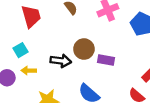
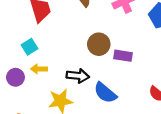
black arrow: (61, 61) -> (78, 76), moved

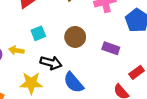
cyan square: (30, 47) -> (38, 33), moved
purple rectangle: (123, 56) -> (111, 48), moved

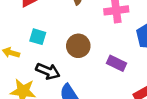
cyan square: (38, 33) -> (38, 37), turned 32

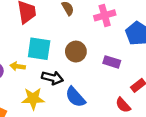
cyan square: (38, 37) -> (39, 49), size x1.6

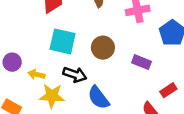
yellow arrow: (18, 66) -> (36, 74), moved

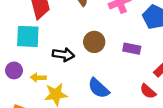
cyan square: (63, 41) -> (28, 36), moved
black arrow: (75, 75) -> (63, 55), moved

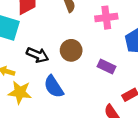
blue semicircle: (99, 88) -> (54, 87), moved

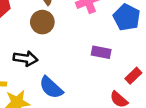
brown circle: (71, 50) -> (42, 22), moved

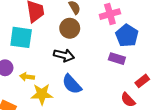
blue pentagon: (127, 17) -> (127, 36), moved
black arrow: (26, 58) -> (64, 55), moved

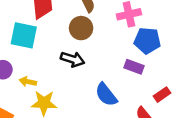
blue pentagon: (127, 36) -> (147, 41), turned -30
blue semicircle: (72, 84) -> (106, 95), moved

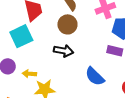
cyan square: (24, 35) -> (21, 36), turned -30

